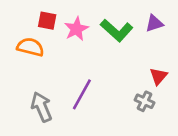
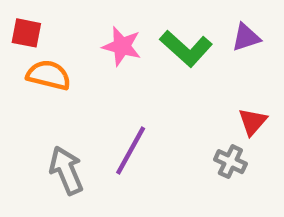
red square: (47, 21) -> (26, 33), moved
pink star: (76, 29) -> (122, 46), turned -30

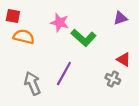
green L-shape: (186, 48) -> (83, 38), moved
red triangle: (253, 122) -> (124, 59), turned -40

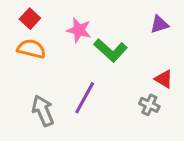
red square: (13, 16) -> (30, 19), moved, turned 32

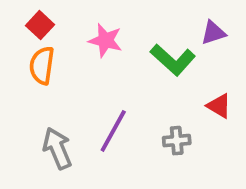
orange semicircle: (31, 49) -> (42, 65), turned -96
green L-shape: (111, 50) -> (173, 60), moved
gray cross: (149, 105) -> (177, 141), moved, turned -30

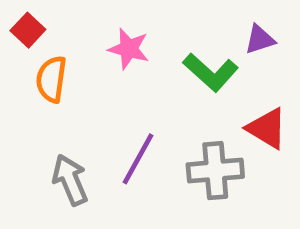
red square: (40, 25) -> (28, 30), moved
red triangle: (219, 106) -> (267, 128), size x1.4
gray cross: (177, 141) -> (215, 171), size x1.6

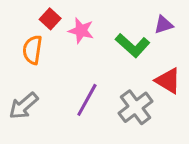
red square: (28, 30) -> (50, 19), moved
gray cross: (215, 171) -> (136, 107), turned -32
gray arrow: (70, 180) -> (24, 106), moved, turned -108

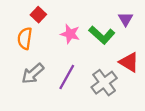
purple triangle: (164, 25) -> (126, 19), turned -42
pink star: (81, 31) -> (70, 34), moved
gray arrow: (24, 106) -> (33, 74), moved

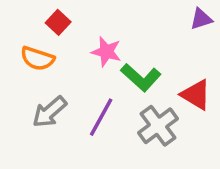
purple triangle: (126, 19) -> (201, 19), moved, turned 42
green L-shape: (102, 35) -> (141, 77), moved
orange semicircle: (25, 38) -> (37, 59), turned -80

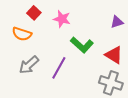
purple triangle: (201, 19) -> (117, 22), moved
pink star: (106, 52) -> (62, 19), moved
gray cross: (158, 126) -> (111, 83), moved, turned -35

